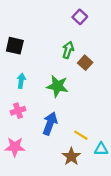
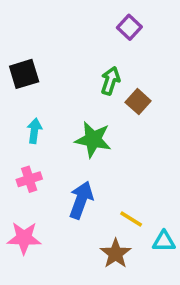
black square: (15, 46) -> (24, 74), turned -30

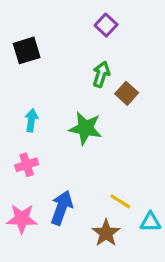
purple square: (129, 27) -> (106, 25), moved
black square: (24, 74) -> (27, 50), moved
blue arrow: (81, 200) -> (62, 208), moved

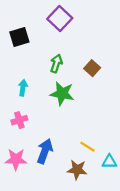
purple square: (106, 25) -> (60, 18), moved, size x1.5
green arrow: (101, 74) -> (56, 63), moved
brown star: (106, 233) -> (77, 170), turned -30

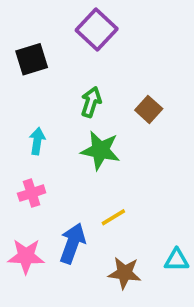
yellow line: (87, 147) -> (113, 217), moved, turned -63

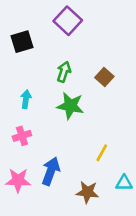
yellow line: (113, 217) -> (102, 153), moved, turned -30

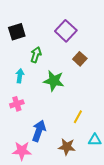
purple square: (68, 21) -> (66, 31), moved
green arrow: (64, 72) -> (36, 55), moved
pink star: (18, 180) -> (22, 151), moved

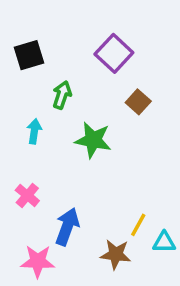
pink cross: (17, 104) -> (27, 195), moved, turned -32
yellow line: (78, 117) -> (138, 225), moved

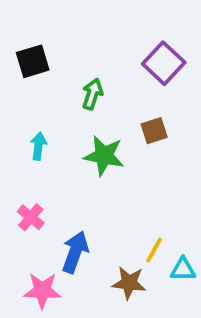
purple square: (114, 53) -> (164, 63), moved
green arrow: (62, 95) -> (92, 94), moved
brown square: (138, 102) -> (154, 131), moved, turned 30

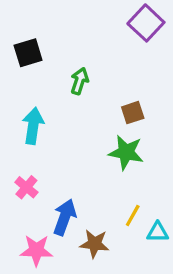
purple square: (164, 63) -> (146, 23), moved
cyan arrow: (38, 146) -> (33, 126), size x1.5
green star: (104, 156) -> (126, 152), moved
brown star: (129, 283) -> (94, 244), moved

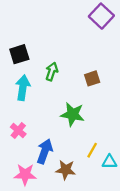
black square: (28, 53) -> (19, 54), moved
green arrow: (80, 81) -> (52, 72), moved
green star: (126, 152) -> (72, 114), moved

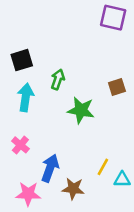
purple square: (101, 16) -> (113, 18), turned -30
brown square: (92, 78) -> (117, 87), moved
green star: (72, 114) -> (81, 110), moved

